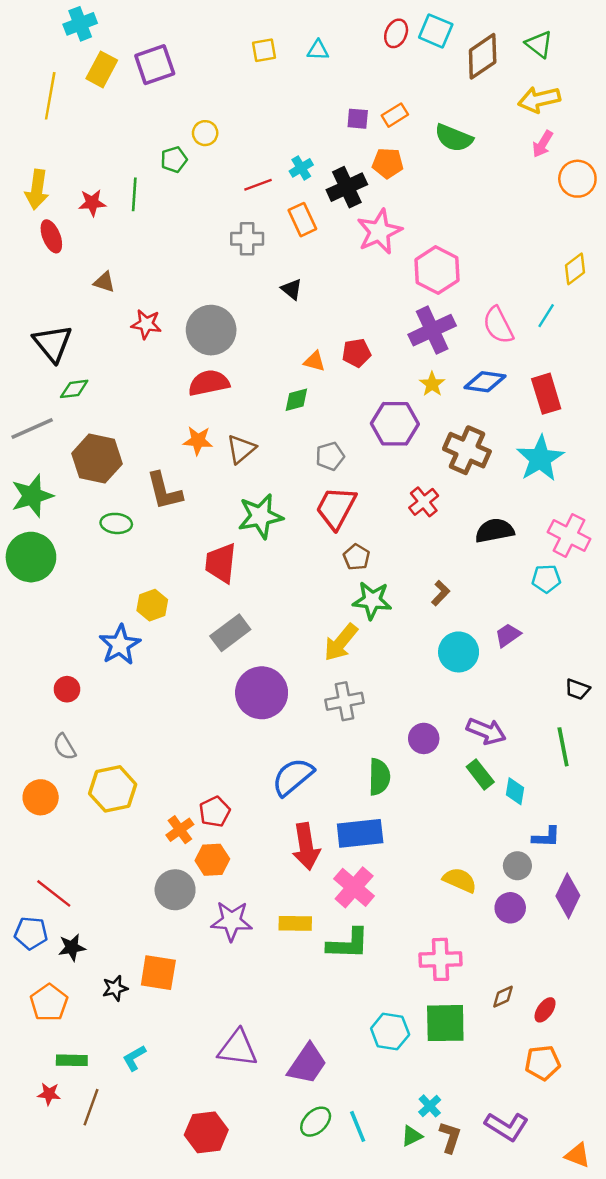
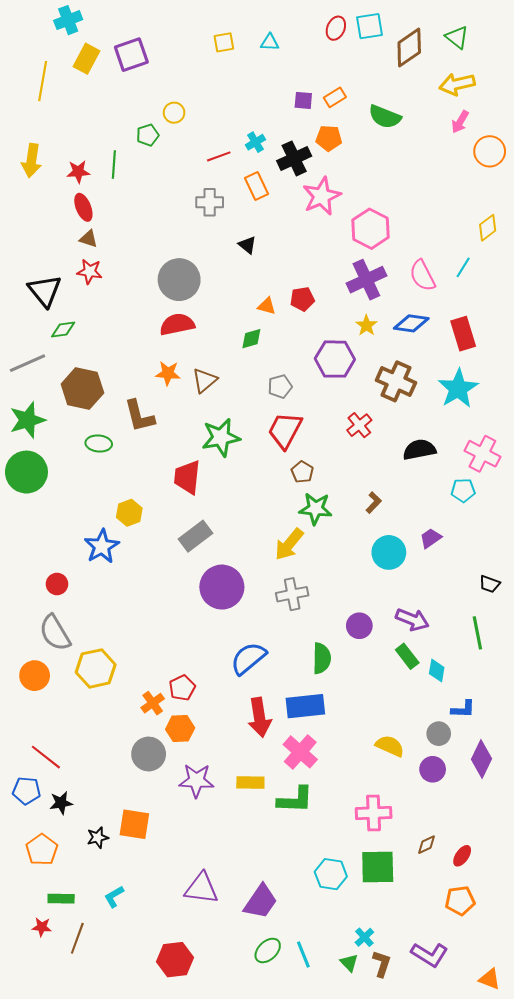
cyan square: (436, 31) -> (369, 26), turned -32
red ellipse: (51, 236) -> (83, 207), moved
red star: (146, 324) -> (90, 271), moved
gray semicircle: (65, 747) -> (55, 633), size x1.6
green triangle: (412, 1136) -> (349, 963), turned -48

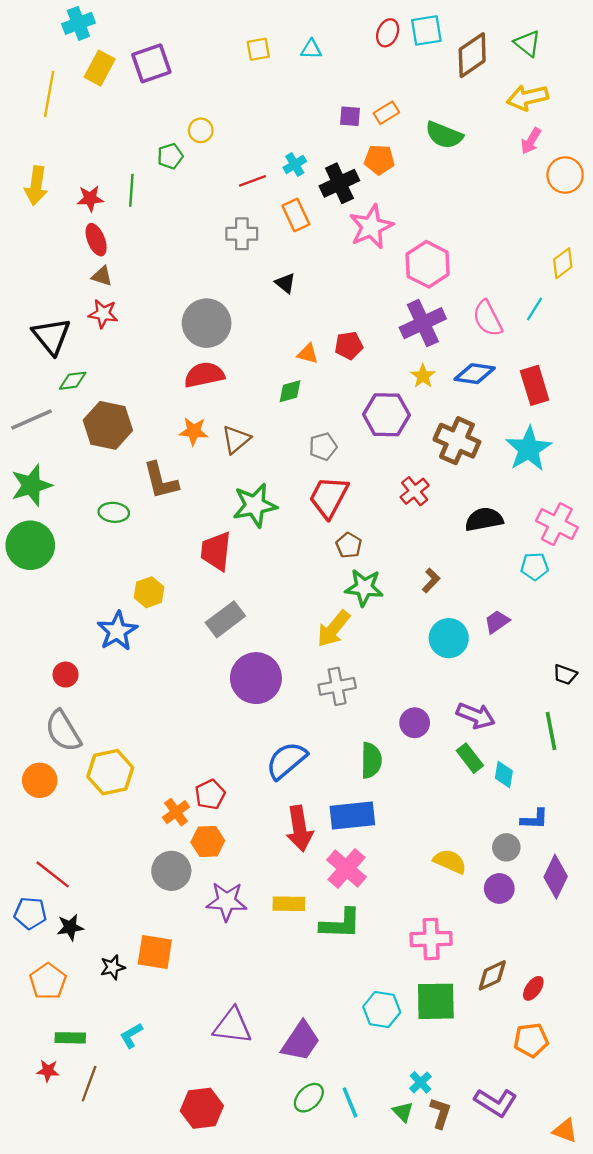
brown hexagon: (82, 389) -> (108, 425), moved
brown diamond: (426, 845) -> (492, 975), size x1.4

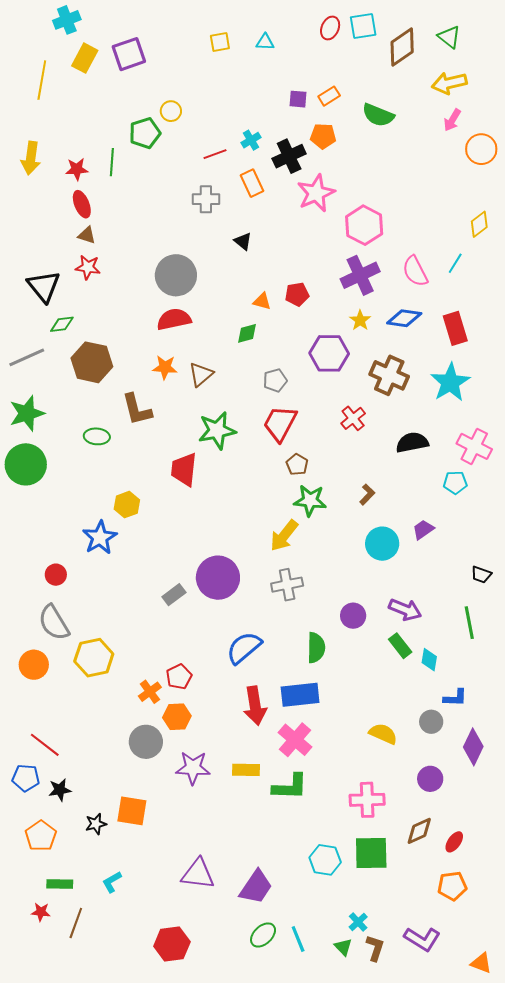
green pentagon: (170, 156) -> (145, 133), size x1.4
gray rectangle: (225, 619) -> (174, 595), moved, size x0.7
purple circle: (499, 888) -> (430, 779), moved

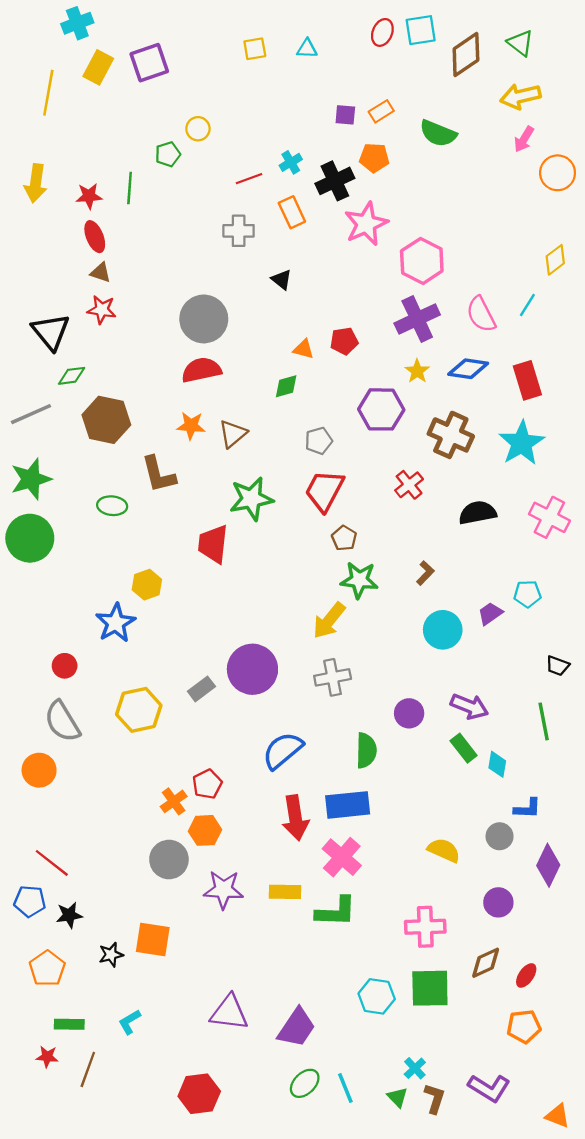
green pentagon: (145, 133) -> (168, 154), size x0.7
cyan pentagon: (455, 482) -> (527, 594), moved
yellow hexagon: (94, 658) -> (139, 710), moved

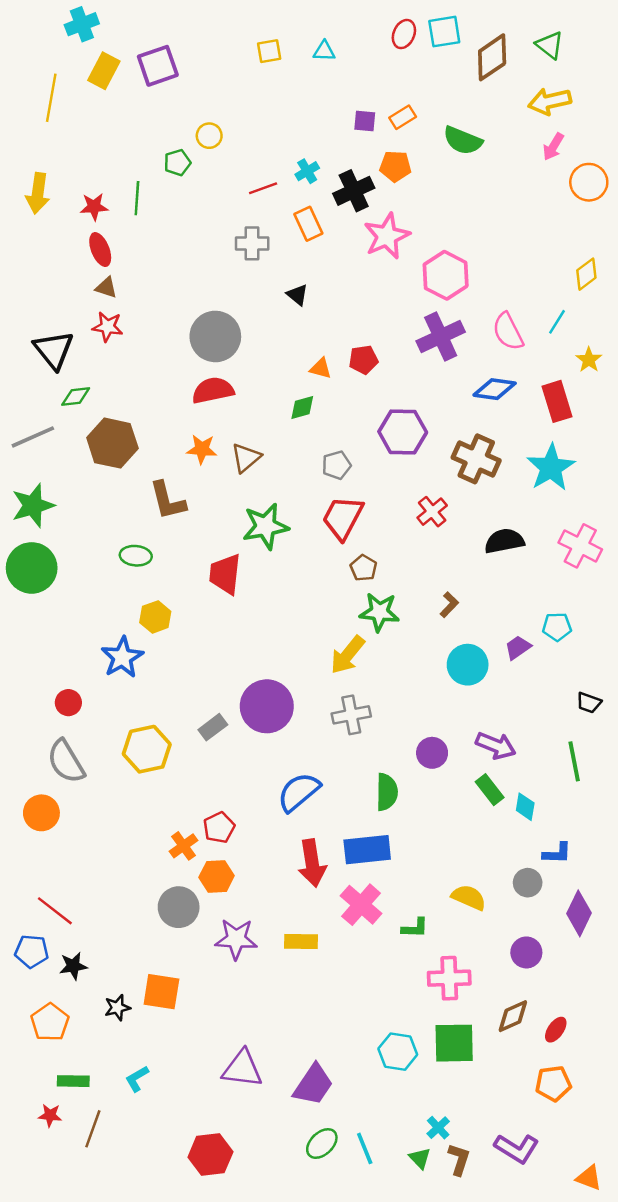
yellow star: (417, 371) -> (589, 360), moved
green ellipse: (112, 506) -> (136, 556), moved
green L-shape: (336, 912) -> (415, 928), moved, size x0.6

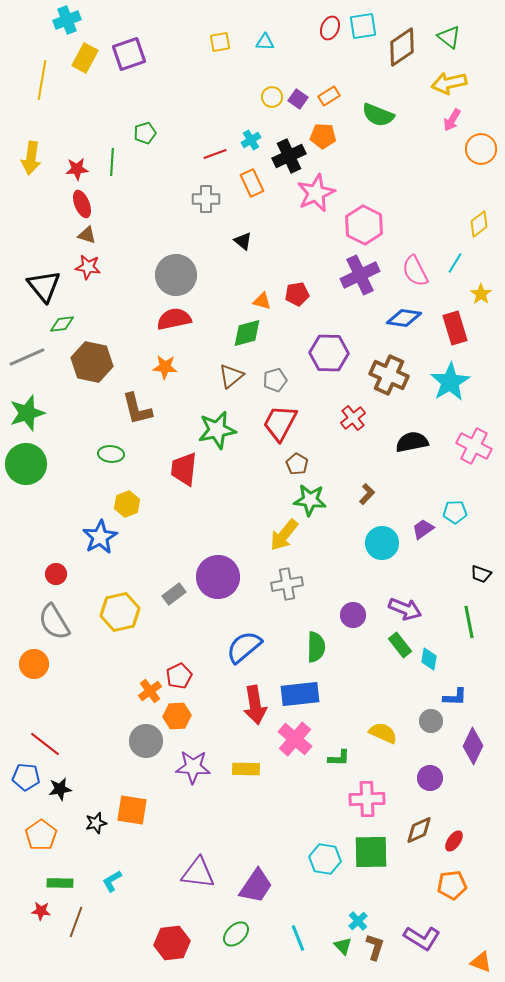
purple square: (365, 121) -> (298, 99), turned 30
yellow circle: (209, 136) -> (272, 97), moved
green diamond: (302, 408) -> (247, 333), size x1.4
brown triangle: (246, 458) -> (231, 376), moved
green ellipse: (322, 1143) -> (236, 934), moved

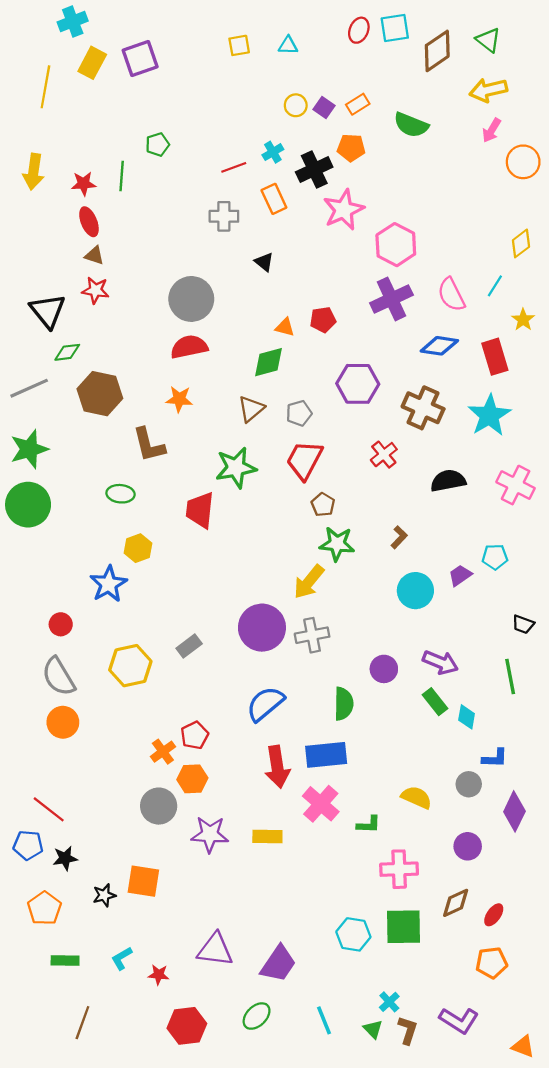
purple circle: (218, 577) -> (262, 628), moved
orange circle: (34, 664) -> (63, 722), moved
red star: (41, 911) -> (159, 975), moved
brown line: (76, 922) -> (82, 1023), moved

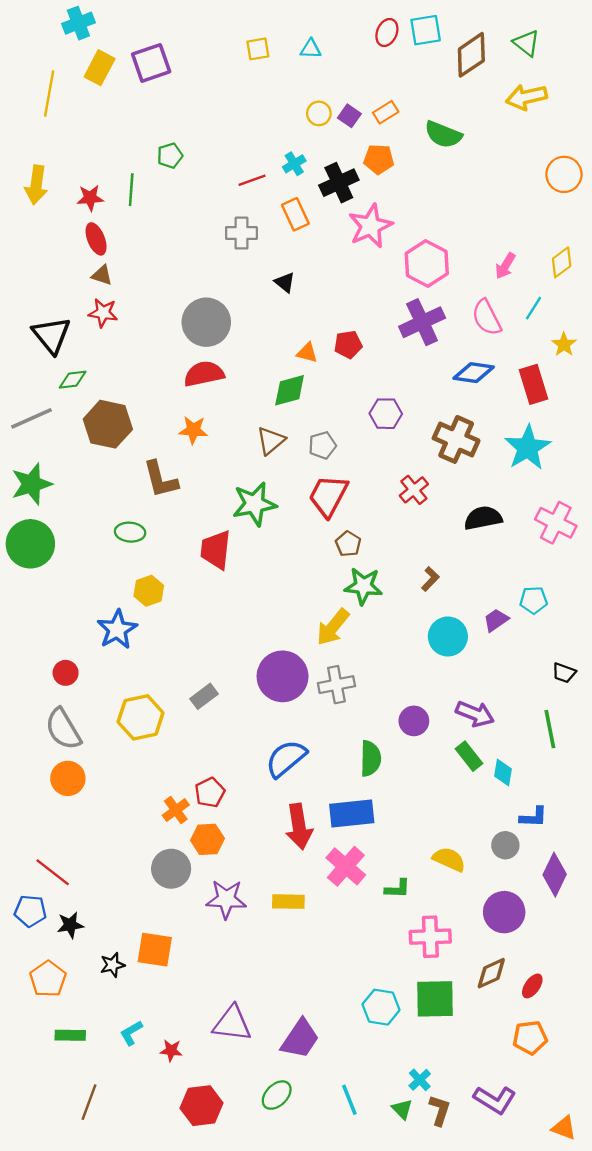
pink arrow: (492, 130) -> (505, 266), moved
purple hexagon: (358, 384) -> (386, 414), size x0.7
purple circle: (468, 846) -> (504, 912), size x1.4

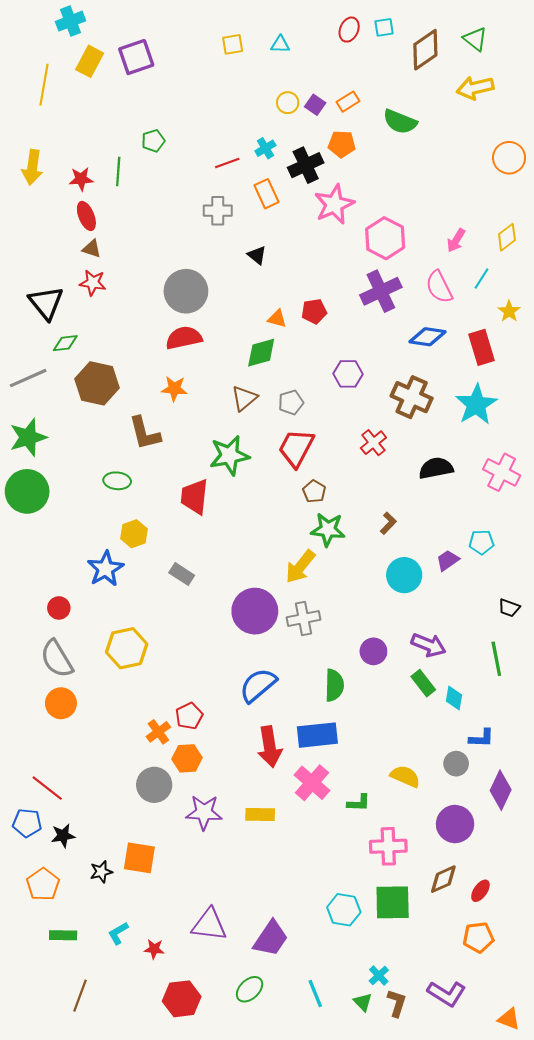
cyan square: (426, 30) -> (384, 27), size x0.7
gray rectangle: (204, 696) -> (182, 574), moved, turned 70

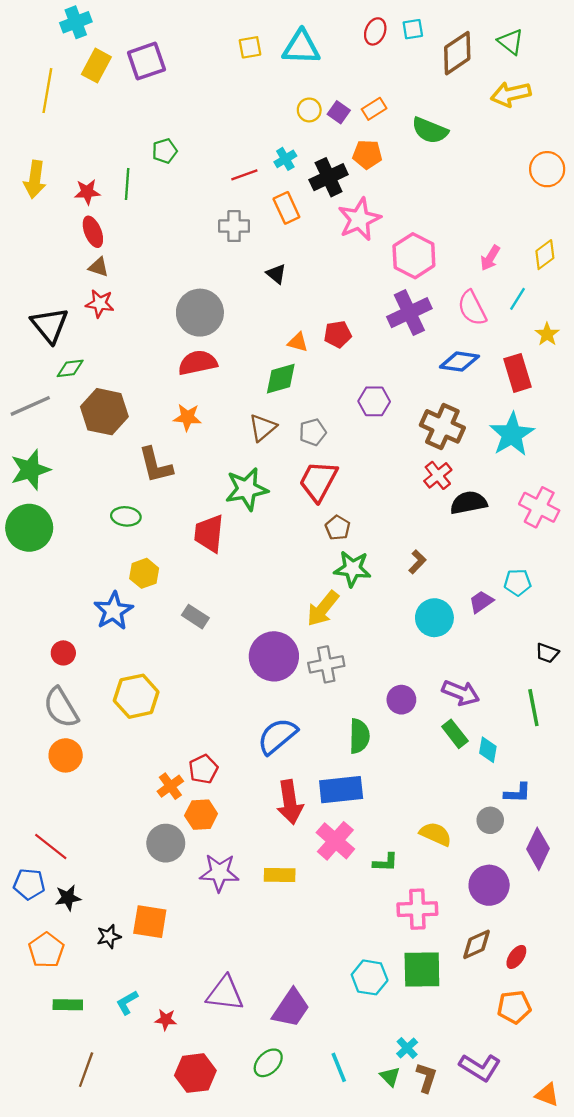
cyan triangle: (280, 44) -> (301, 47), size x1.8
red cross: (373, 443) -> (438, 475), moved

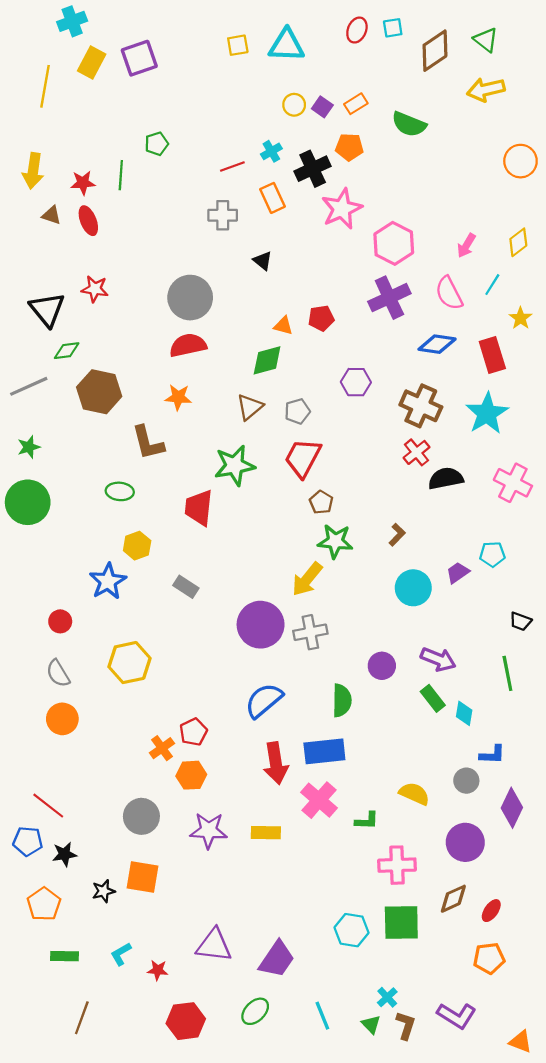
brown triangle: (99, 267) -> (52, 215), moved
green star: (30, 470) -> (29, 447), size x0.6
gray semicircle: (61, 708) -> (58, 673), size x0.7
gray circle: (166, 843) -> (141, 816), moved

